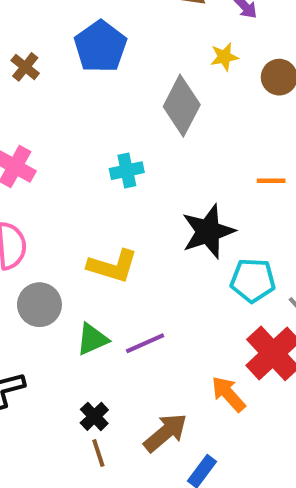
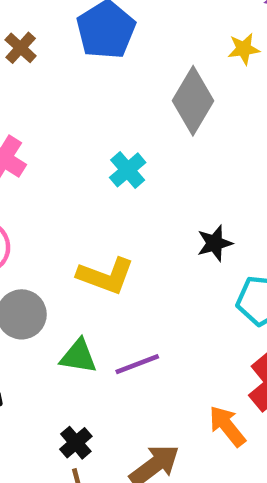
cyan cross: (127, 171) -> (128, 170), turned -32
black star: (208, 232) -> (215, 243), size x0.6
green triangle: (92, 339) -> (78, 356), turned 30

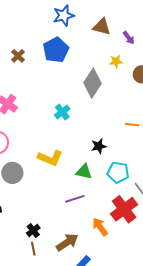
green triangle: (78, 356) -> (84, 172), moved
purple line: (137, 364) -> (75, 199), moved

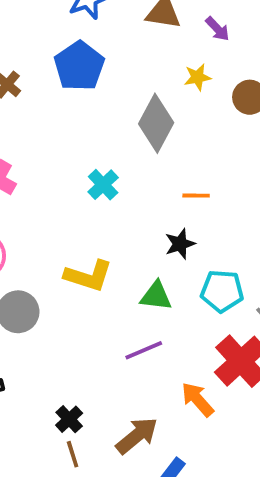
orange line: (132, 125) -> (196, 196), moved

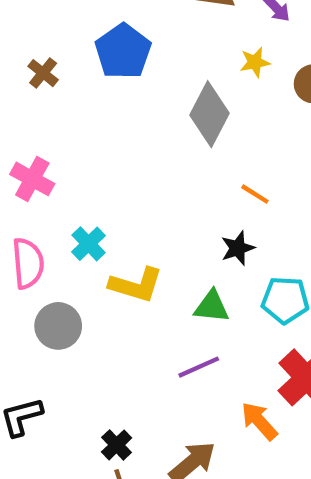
cyan cross: (103, 185) -> (88, 244), moved
orange line: (196, 196) -> (255, 194), turned 32

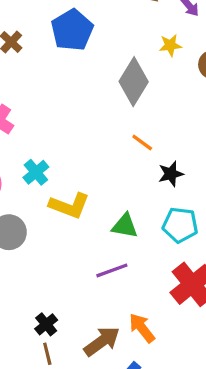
orange line: (255, 194) -> (142, 143), moved
black star: (238, 248) -> (171, 174), moved
orange arrow: (259, 421) -> (142, 328), moved

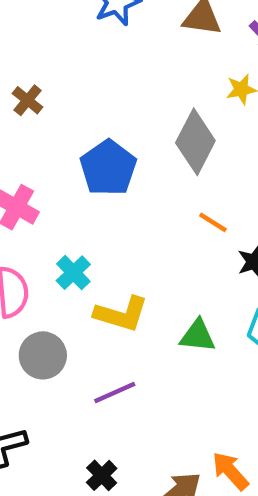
blue pentagon: (72, 30) -> (108, 168), moved
purple line: (112, 270) -> (115, 393), moved

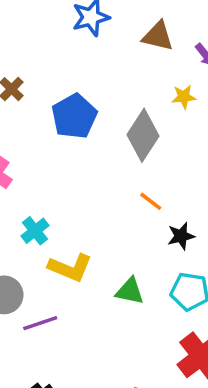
blue pentagon: (108, 168) -> (74, 116), moved
purple line: (115, 393) -> (40, 323), moved

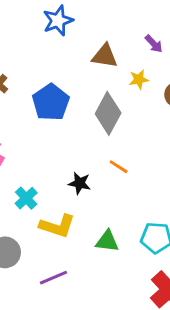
brown triangle: (158, 36) -> (105, 56), moved
black star: (181, 236) -> (80, 183), moved, turned 30
purple line: (40, 323) -> (53, 278), moved

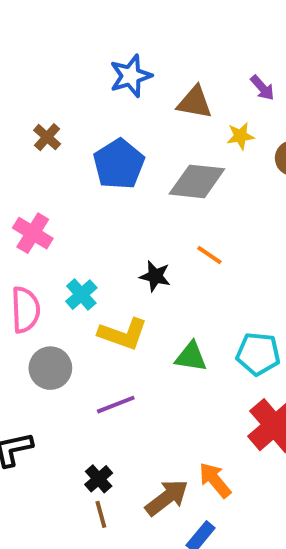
blue star: (58, 21) -> (131, 76), moved
gray diamond: (108, 113) -> (197, 181), turned 66

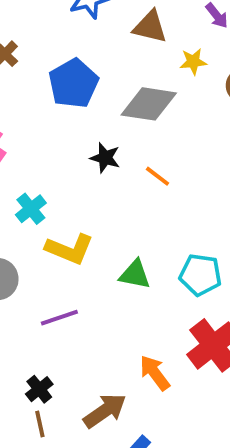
black star: (155, 276) -> (105, 158), moved
orange arrow: (215, 480) -> (155, 373), moved

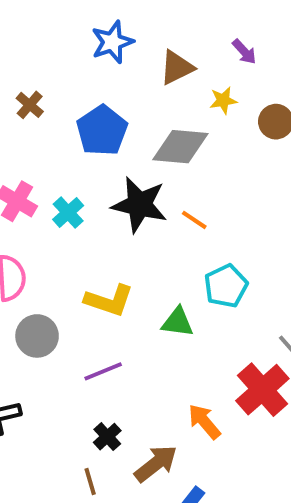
brown triangle: (150, 27) -> (177, 68), turned -36
black star: (105, 158) -> (139, 205), size x1.8
cyan cross: (31, 209) -> (68, 213), moved
cyan pentagon: (200, 275) -> (226, 286), moved, turned -30
black cross: (39, 389) -> (107, 437), moved

